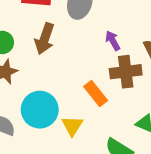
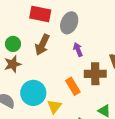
purple arrow: (113, 41) -> (78, 50), moved

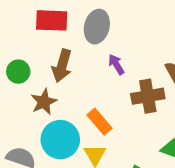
brown star: (13, 64) -> (44, 102), moved
orange rectangle: (73, 86) -> (100, 122), moved

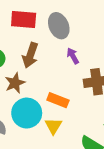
gray ellipse: (97, 27) -> (59, 26), turned -40
orange rectangle: (100, 122) -> (58, 100), turned -30

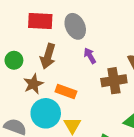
orange rectangle: (58, 100) -> (66, 92), moved

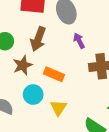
cyan circle: (46, 113) -> (33, 95), size x0.7

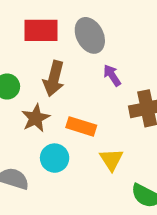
yellow triangle: (58, 108) -> (111, 160), moved

